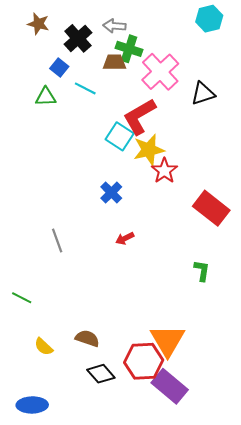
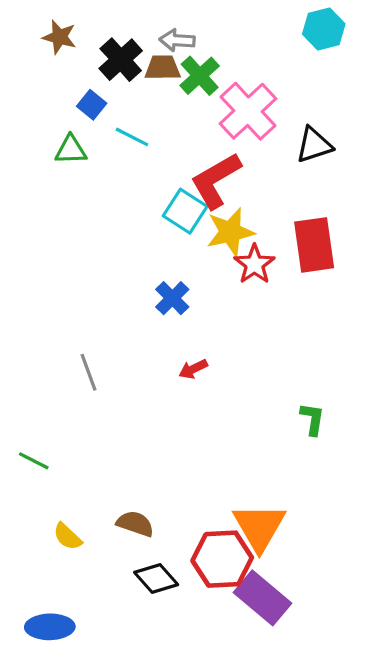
green cross: (129, 49) -> (200, 76), turned 30
brown trapezoid: (114, 62) -> (163, 68), moved
red rectangle: (211, 208) -> (314, 245), moved, turned 44

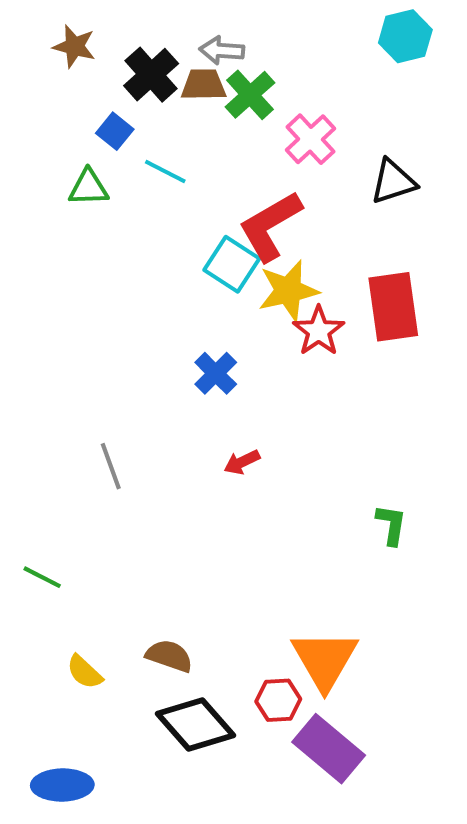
pink cross: (248, 111) -> (311, 139), size x0.7
red hexagon: (222, 559) -> (278, 700), size x0.6
black diamond: (156, 579) -> (195, 724), size x1.4

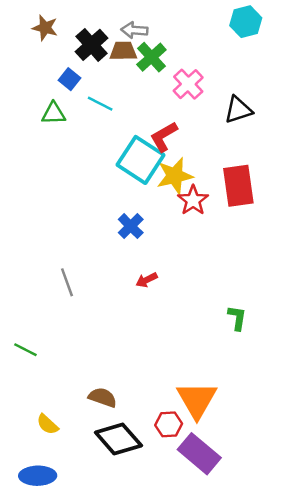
red L-shape: (270, 226) -> (164, 137), size x0.7
cyan square: (232, 264) -> (140, 160), size x1.4
yellow semicircle: (84, 672) -> (47, 424), moved

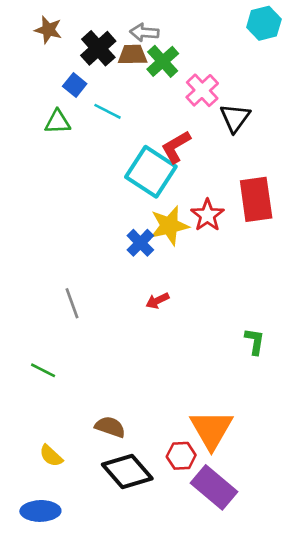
black triangle: (238, 110) -> (235, 118), moved, turned -36
yellow star: (175, 176) -> (169, 226), moved
green line: (25, 350) -> (43, 370), moved

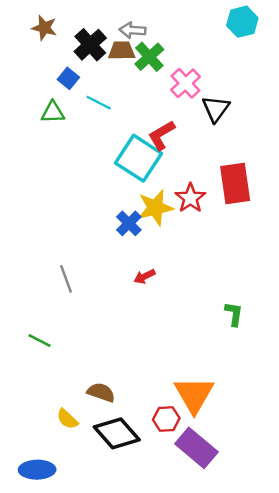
yellow semicircle: (51, 456) -> (67, 419), moved

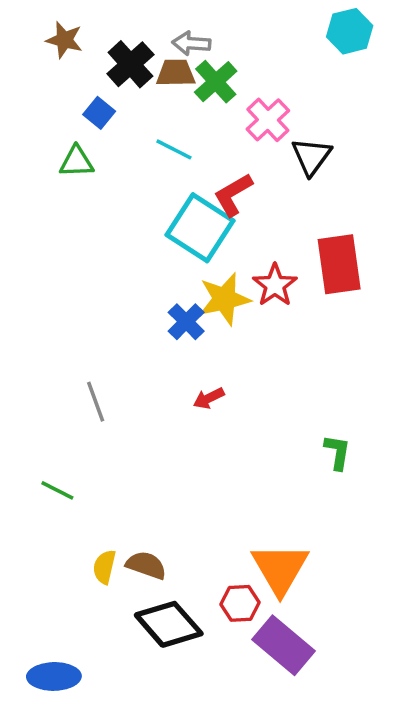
cyan line: (99, 103) -> (174, 149), moved
yellow semicircle: (67, 419) -> (104, 567), moved, turned 60

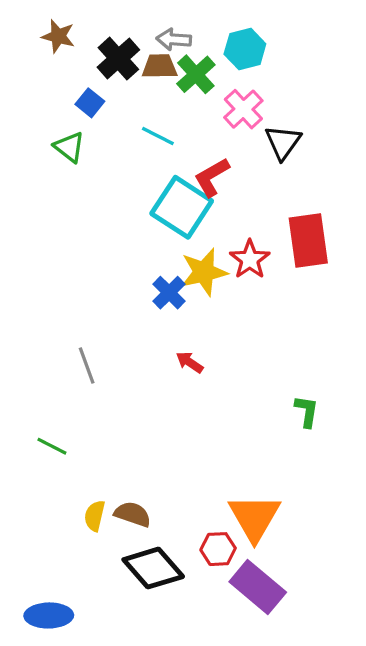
cyan hexagon: (350, 31) -> (245, 49), moved
green triangle: (77, 162) -> (69, 147), turned 40
red arrow: (209, 398) -> (190, 362), turned 60

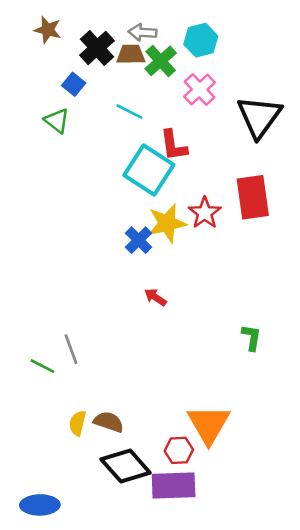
black triangle: (283, 142) -> (259, 117), moved, size x1.5
red L-shape: (212, 177) -> (174, 145), turned -68
gray line: (87, 365) -> (71, 349), moved
purple rectangle: (258, 587) -> (174, 485), moved, turned -42

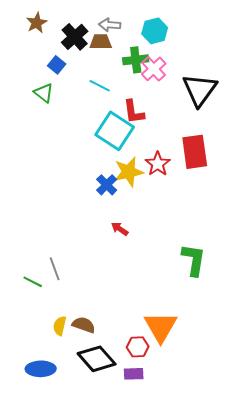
brown star: (48, 30) -> (37, 23), turned 30
green cross: (161, 61) -> (136, 60), moved, turned 35
green L-shape: (251, 337) -> (194, 260), size x1.6
purple rectangle: (174, 485) -> (134, 374), size x0.6
blue ellipse: (40, 505) -> (41, 369), moved

